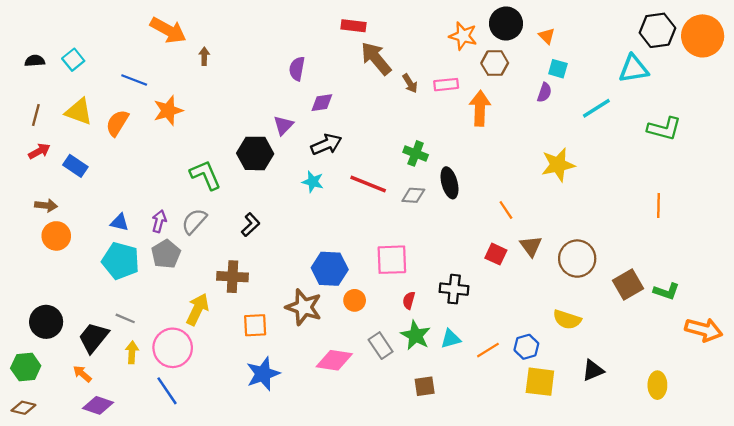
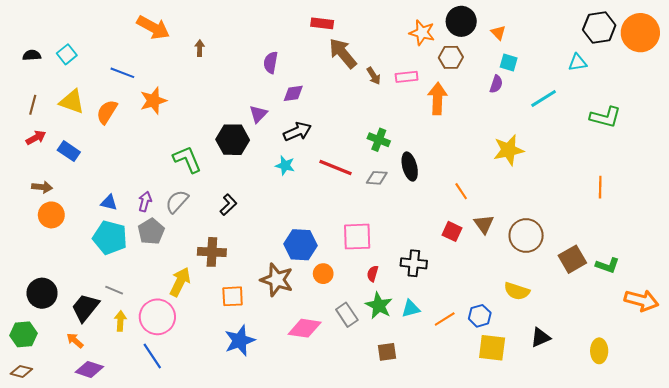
brown arrow: (204, 56) -> (200, 48), moved
cyan triangle: (634, 69) -> (578, 63), size x0.7

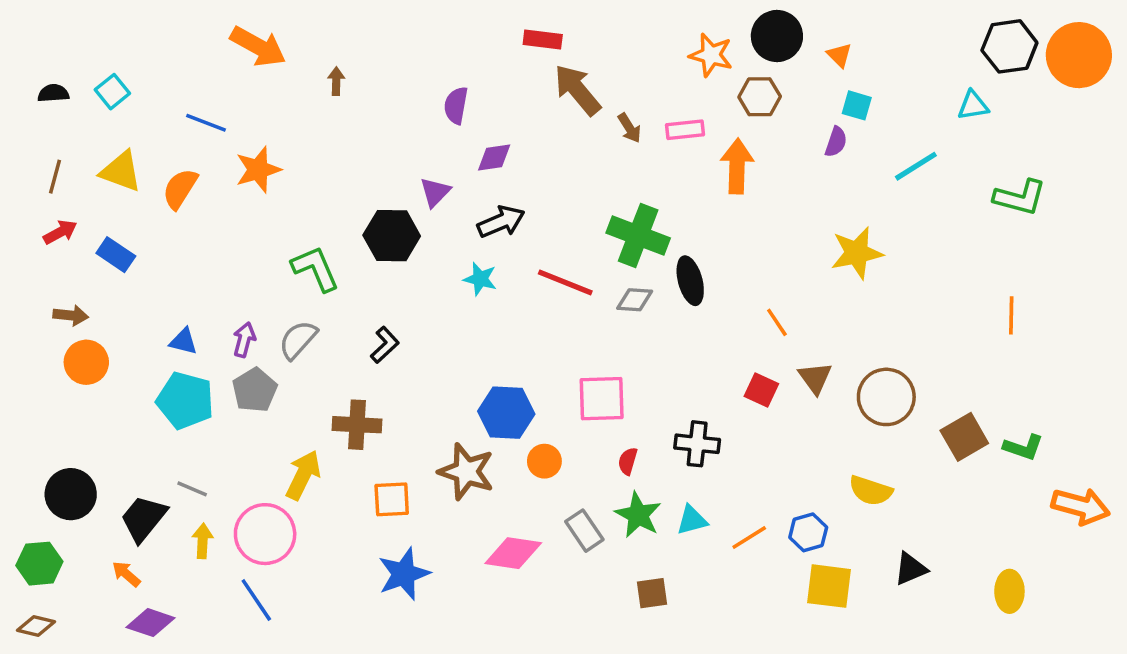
green cross: (379, 140) -> (638, 236), size x1.6

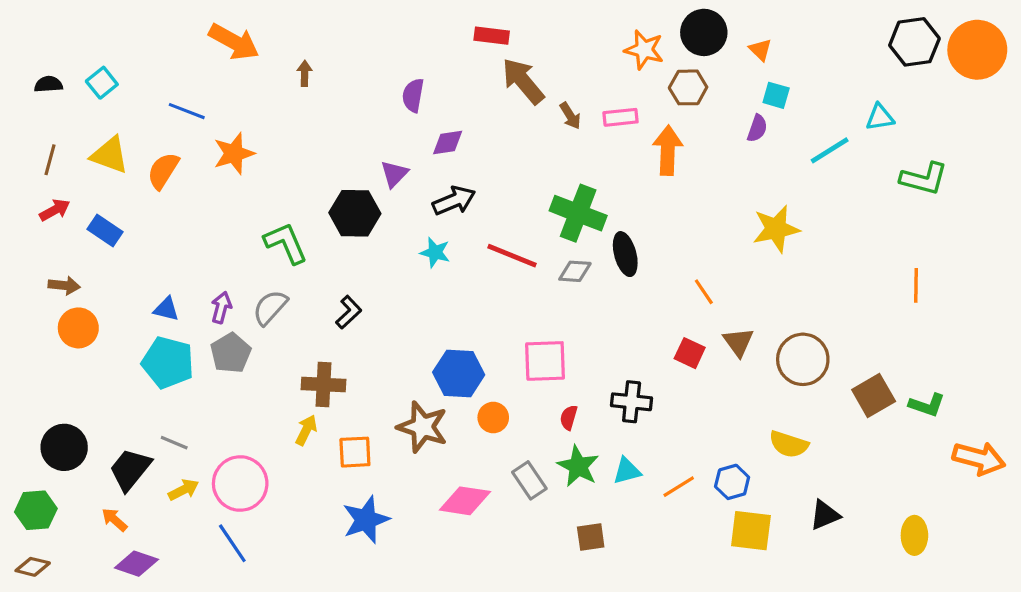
cyan triangle: (973, 105) -> (880, 117), moved
yellow arrow: (303, 475) -> (306, 430), moved, size x0.7
yellow arrow: (203, 541) -> (184, 490), turned 60

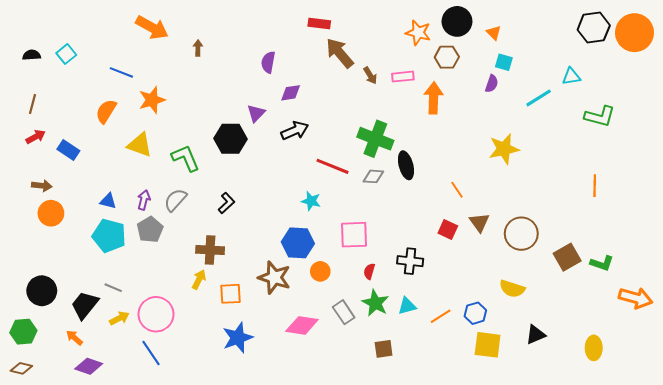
yellow triangle: (110, 155) -> (140, 145), moved
cyan star: (435, 252) -> (311, 201), moved

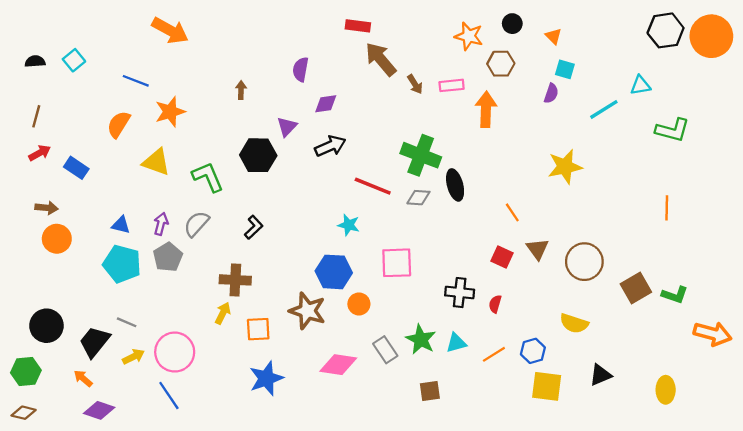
black circle: (457, 21) -> (512, 24), size x0.6
brown arrow: (198, 48) -> (241, 90), moved
red semicircle: (369, 271) -> (495, 304), moved

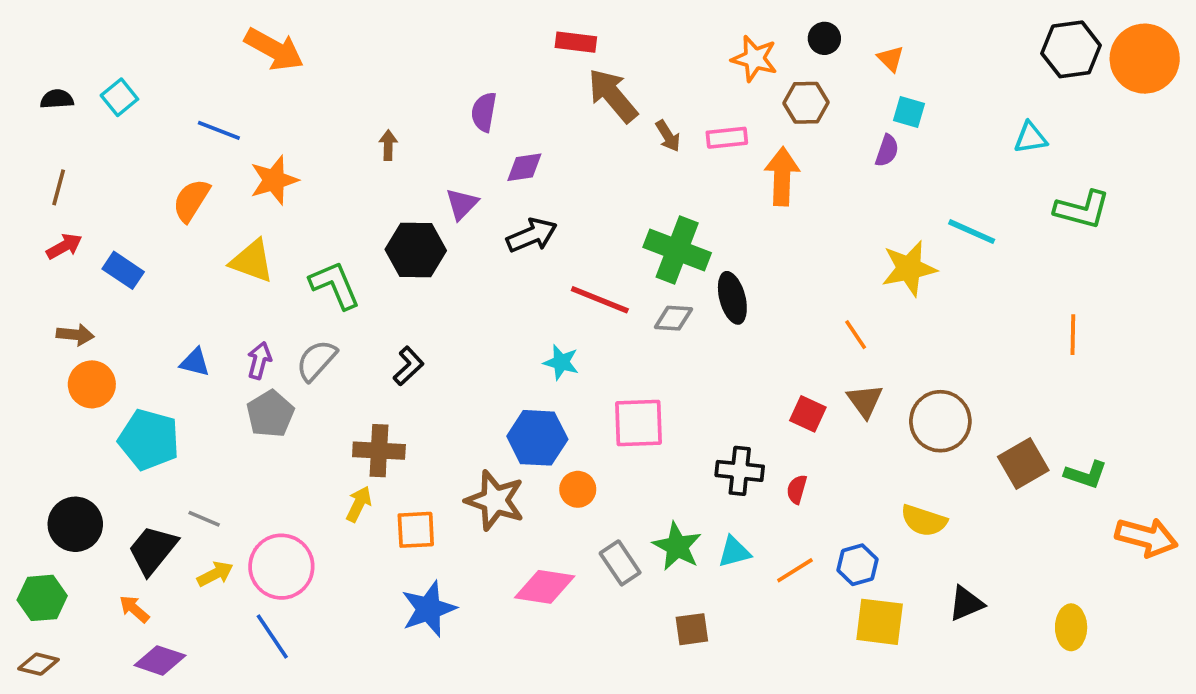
cyan line: (604, 109) -> (972, 232), moved, turned 56
orange line: (512, 212) -> (856, 335), moved
cyan pentagon: (122, 264) -> (149, 440), moved

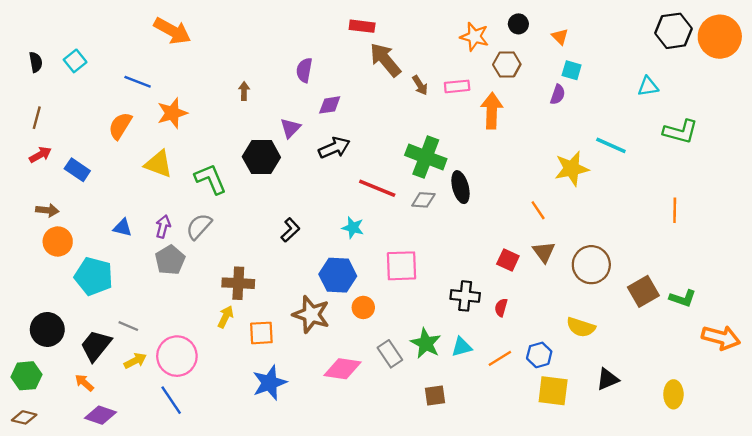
black semicircle: (57, 99) -> (36, 62), turned 84
black L-shape: (408, 366) -> (290, 230), moved

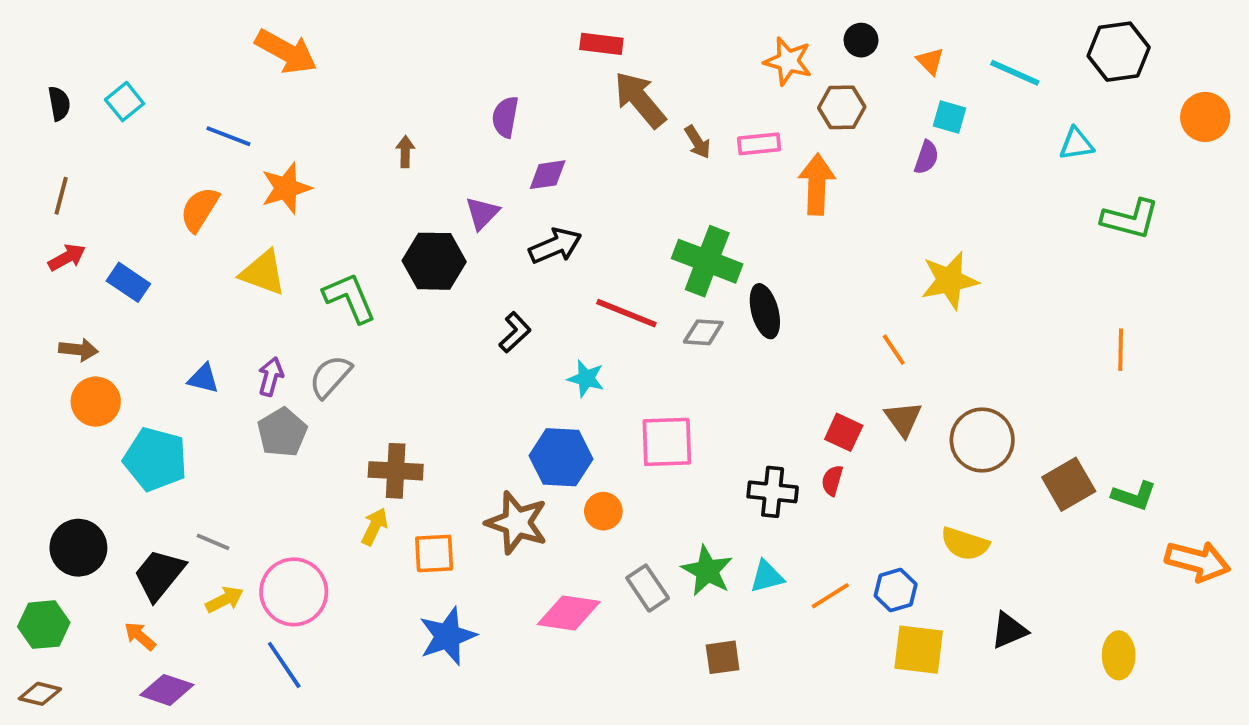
orange circle: (720, 37) -> (1205, 117), moved, size x0.7
cyan line: (611, 145) -> (1015, 73), moved
black L-shape: (290, 230) -> (515, 332), moved
red semicircle: (501, 307) -> (832, 480), moved

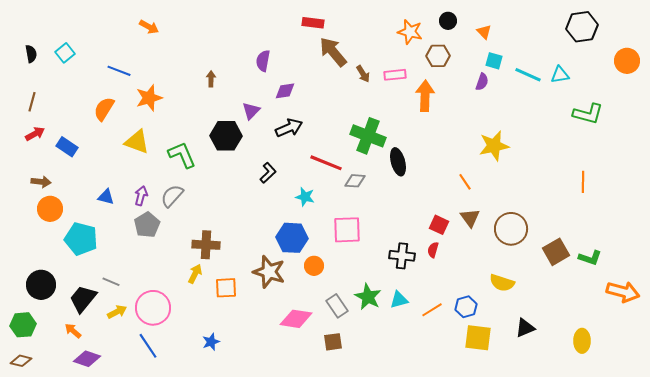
orange arrow: (286, 52) -> (149, 27), size x0.6
cyan line: (1015, 73) -> (528, 75), moved
gray diamond: (703, 332) -> (355, 181), moved
blue star: (448, 636) -> (211, 342), moved, size x0.6
brown square: (723, 657) -> (333, 342), moved

